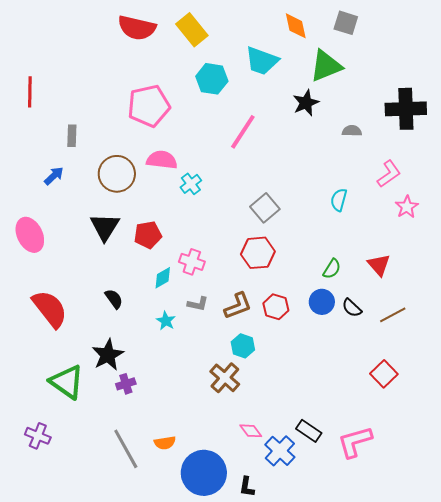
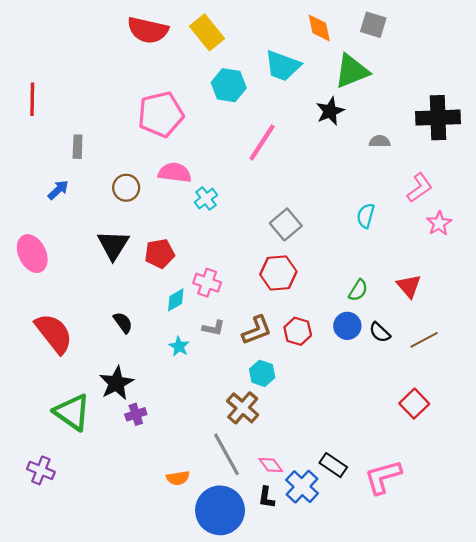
brown circle: (117, 174) -> (126, 188), size x0.7
gray line: (126, 449) -> (226, 454), moved
black L-shape: (247, 487) -> (266, 497), moved

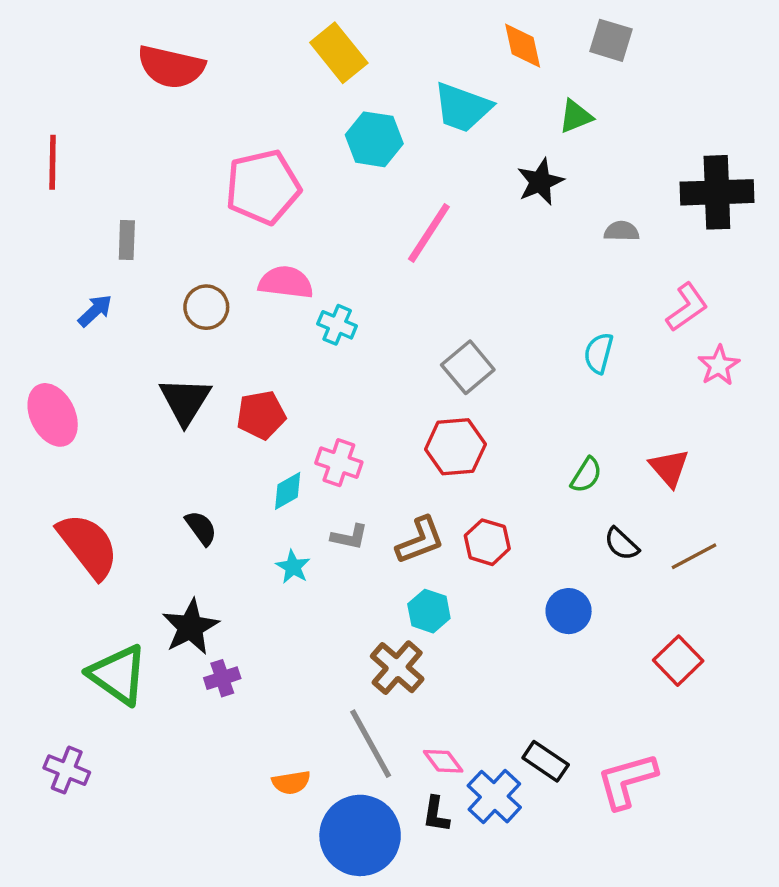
red semicircle: (148, 30) -> (171, 67), moved
green triangle: (352, 71) -> (576, 116), size x0.6
cyan cross: (206, 199) -> (337, 325), turned -30
blue circle: (347, 326) -> (569, 611), moved

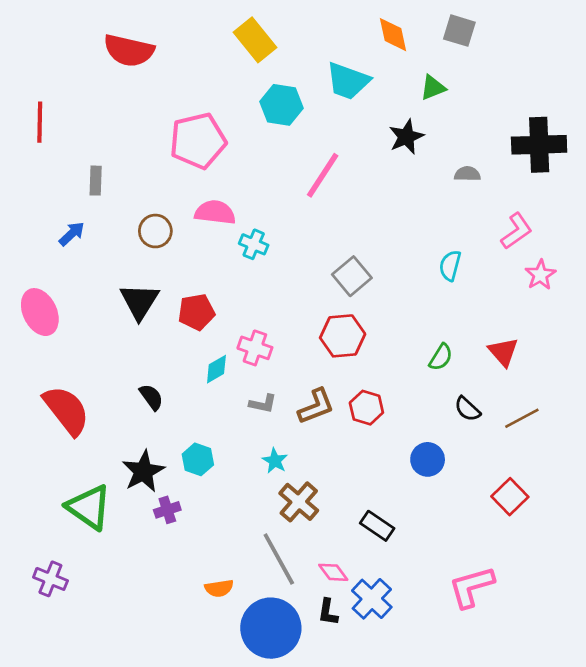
cyan star: (293, 567) -> (275, 461), moved
cyan hexagon: (429, 611) -> (198, 459), moved
black rectangle: (546, 761) -> (377, 526), moved

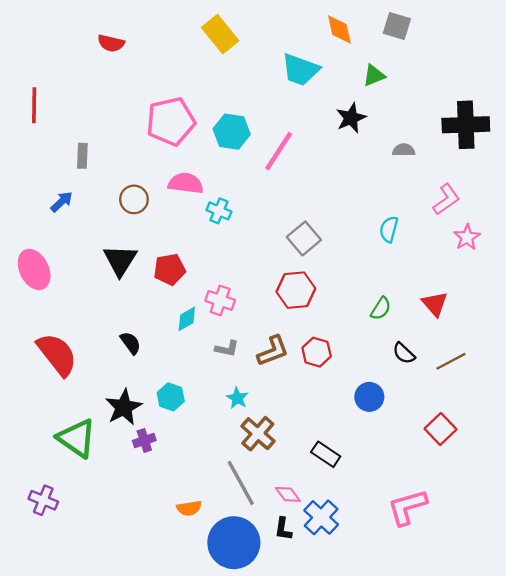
red semicircle: (129, 50) -> (111, 43), size x0.6
cyan hexagon: (281, 105) -> (232, 132), moved

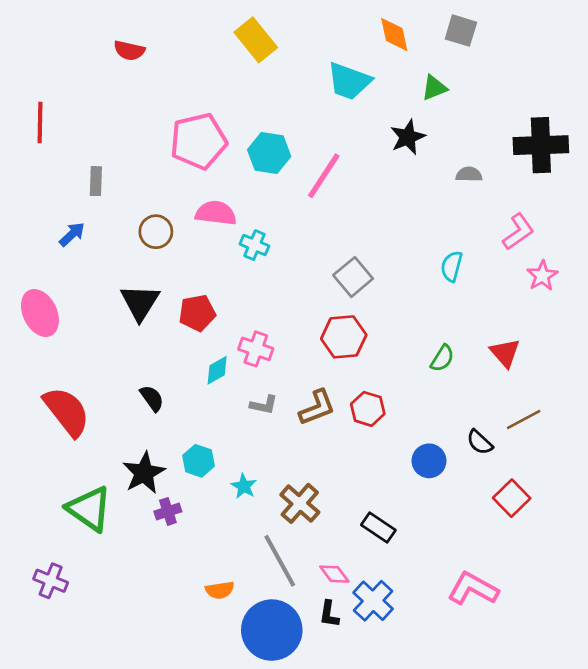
black semicircle: (404, 353) -> (480, 442), moved
cyan star: (237, 398) -> (244, 486), moved
pink L-shape: (407, 507) -> (473, 589), turned 45

